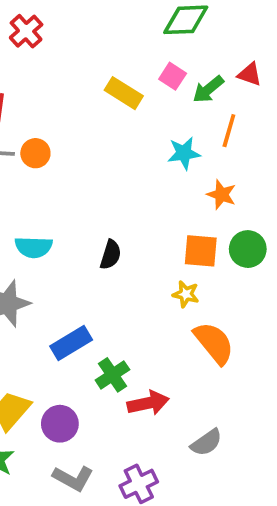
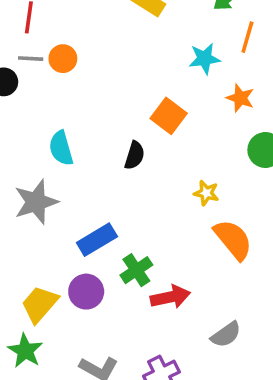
cyan semicircle: (34, 247) -> (61, 148), turned 72
orange square: (201, 251) -> (169, 116), moved, turned 32
purple circle: (60, 424) -> (86, 292), moved

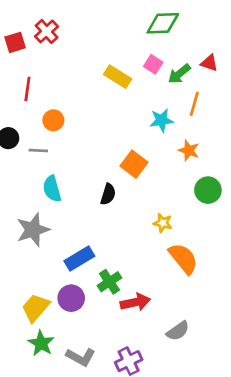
gray line: (31, 59) -> (38, 150), moved
green star: (25, 351) -> (41, 343), moved

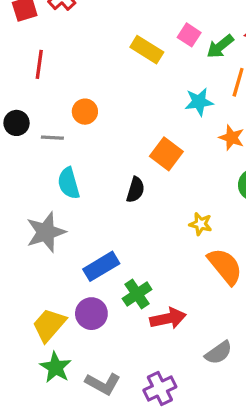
orange circle: (53, 120) -> (85, 112), moved

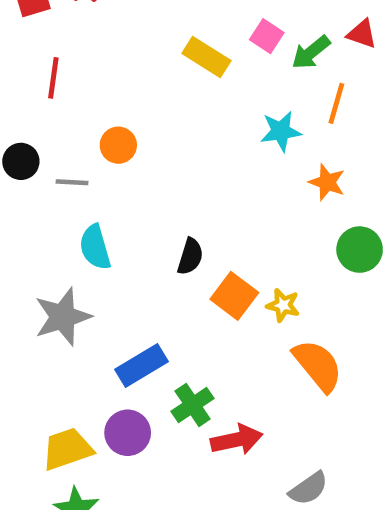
orange square: (166, 154) -> (234, 296), moved
yellow trapezoid: (49, 325) -> (67, 449), turned 30

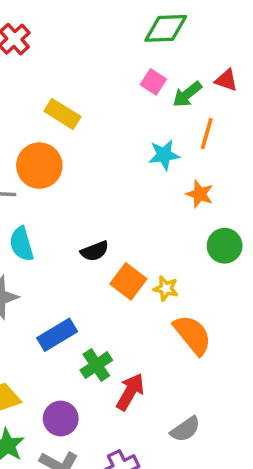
yellow rectangle: (206, 57) -> (62, 114), moved
orange circle: (118, 145) -> (39, 166), size x1.6
black semicircle: (190, 256) -> (95, 251), turned 52
purple circle: (128, 433) -> (61, 419), moved
red arrow: (237, 440) -> (130, 392), turned -48

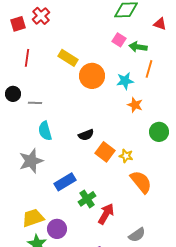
red triangle: (226, 80) -> (160, 24), moved
green arrow: (187, 94) -> (138, 47), turned 48
orange circle: (39, 166) -> (92, 76), moved
orange star: (200, 194) -> (135, 105), moved
purple circle: (61, 419) -> (57, 229), moved

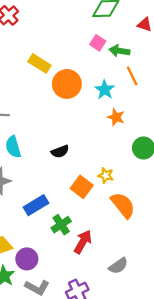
orange line: (149, 69) -> (132, 76), turned -42
cyan star: (125, 81) -> (105, 90), turned -30
orange square: (105, 152) -> (82, 187), moved

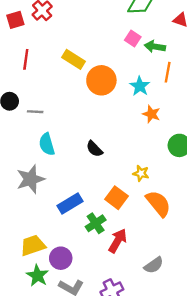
orange line: (132, 76) -> (168, 72), turned 36
black semicircle: (60, 151) -> (94, 149), turned 66
orange square: (82, 187) -> (117, 198), moved

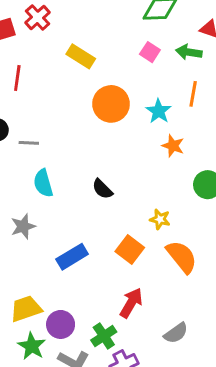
green arrow: (155, 47) -> (189, 52), moved
yellow rectangle: (74, 59) -> (81, 56), moved
gray star: (30, 179) -> (23, 226), size x0.7
green cross: (96, 223) -> (104, 336), moved

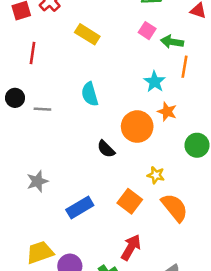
green arrow: (189, 52) -> (172, 42), moved
orange circle: (111, 104) -> (137, 127), moved
cyan semicircle: (43, 183) -> (90, 94), moved

